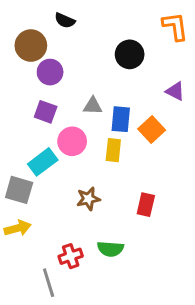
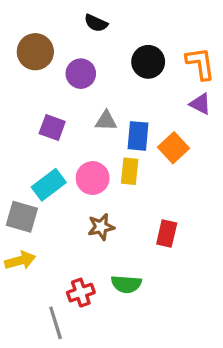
black semicircle: (65, 20) -> (96, 23), moved
orange L-shape: (175, 26) -> (200, 64), moved
purple circle: (50, 72) -> (81, 74), moved
pink circle: (72, 141) -> (93, 178), moved

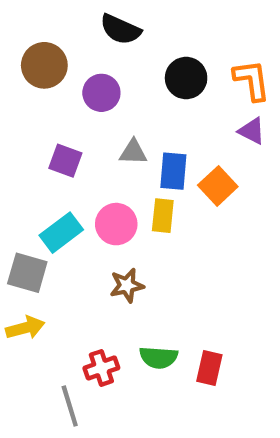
black semicircle: (96, 23) -> (120, 29), size x1.4
red rectangle: (167, 234) -> (209, 368), moved

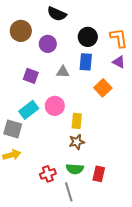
blue rectangle: (173, 171) -> (86, 62), moved
yellow rectangle: (163, 216) -> (77, 121), moved
brown star: (127, 285) -> (77, 142), moved
gray line: (70, 406) -> (69, 192), moved

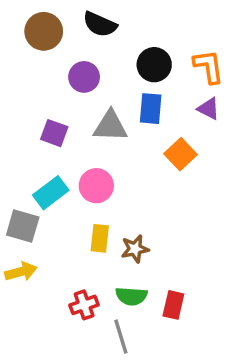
brown circle: (21, 31) -> (44, 31), moved
gray triangle: (63, 72) -> (110, 126), size x1.5
yellow rectangle: (77, 121) -> (100, 238), moved

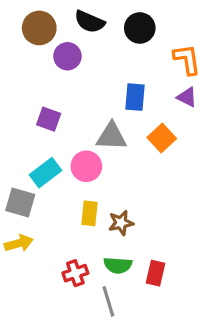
black circle: (154, 65) -> (140, 28), moved
purple circle: (84, 77) -> (67, 56), moved
gray triangle: (110, 126) -> (111, 136), moved

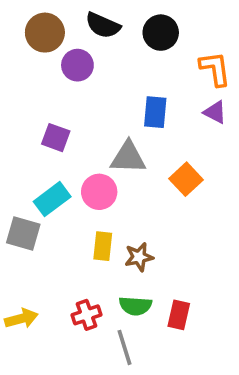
orange square: (162, 138) -> (186, 179), moved
yellow arrow: (19, 243) -> (21, 319), moved

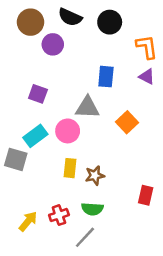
red rectangle: (179, 315) -> (146, 195), moved
yellow arrow: (21, 319) -> (28, 221), moved, turned -35
gray line: (125, 347) -> (85, 237), turned 60

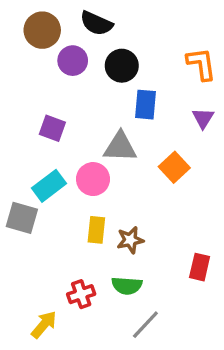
black circle: (110, 22) -> (122, 66), moved
purple triangle: (147, 77) -> (203, 118), moved, turned 35
yellow arrow: (28, 221) -> (44, 325), moved
gray line: (85, 237) -> (145, 325), moved

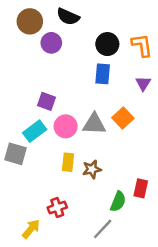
black circle: (122, 66) -> (107, 44), moved
purple square: (52, 128) -> (47, 101), moved
gray triangle: (120, 147) -> (94, 124), moved
green semicircle: (127, 286) -> (118, 202), moved, turned -72

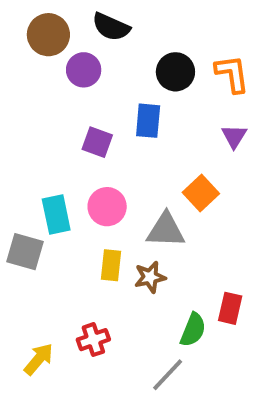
blue rectangle: (103, 74) -> (148, 121), moved
purple square: (47, 101) -> (97, 142), moved
gray triangle: (94, 124) -> (166, 230), moved
cyan rectangle: (35, 131) -> (56, 214), turned -65
yellow arrow: (31, 229) -> (39, 359), moved

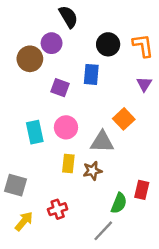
black semicircle: (111, 27) -> (68, 17), turned -145
brown circle: (48, 35) -> (30, 59), moved
gray square: (25, 252) -> (15, 185), moved

